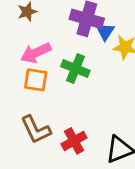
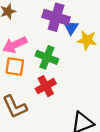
red cross: (74, 141) -> (46, 86), moved

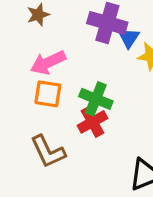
green cross: (47, 57) -> (96, 99), moved

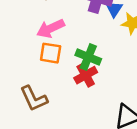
brown L-shape: (48, 152) -> (34, 99), moved

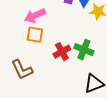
green cross: (88, 57) -> (84, 50), moved

